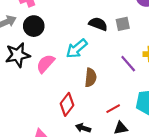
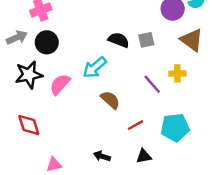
brown semicircle: (91, 78) -> (110, 100), turned -54
red diamond: (67, 104) -> (29, 125), moved, turned -55
red line: (113, 109) -> (135, 125), moved

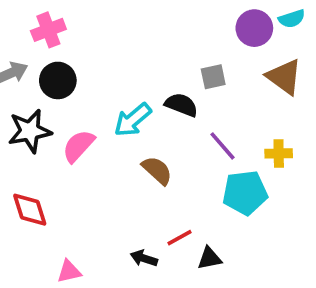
black semicircle: (119, 40) -> (181, 105), moved
yellow cross: (177, 73) -> (279, 153), moved
red line: (135, 125) -> (179, 238), moved
cyan pentagon: (175, 127) -> (245, 193), moved

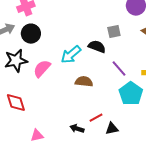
brown semicircle: (157, 170) -> (84, 82), turned -36
cyan pentagon: (245, 193) -> (131, 94), turned -30

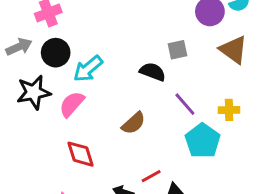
cyan arrow: (71, 55) -> (88, 69), moved
brown semicircle: (84, 82) -> (134, 123), turned 132
red diamond: (16, 103) -> (81, 154), moved

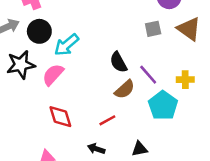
gray square: (178, 50) -> (153, 29), moved
black semicircle: (153, 72) -> (118, 62), moved, turned -140
brown semicircle: (134, 123) -> (125, 89), moved
red line: (151, 176) -> (107, 120), moved

